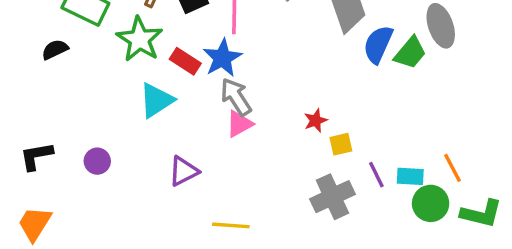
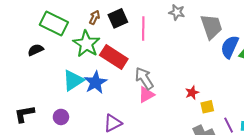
blue star: (222, 58) -> (96, 82), moved
red rectangle: (185, 61) -> (114, 57), size x1.5
cyan triangle: (156, 100) -> (73, 80), moved

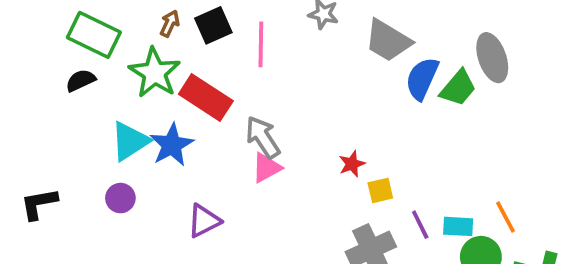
gray trapezoid: (211, 27) -> (388, 41), turned 140
black semicircle: (36, 50) -> (81, 80), moved
purple circle: (61, 117) -> (120, 198), moved

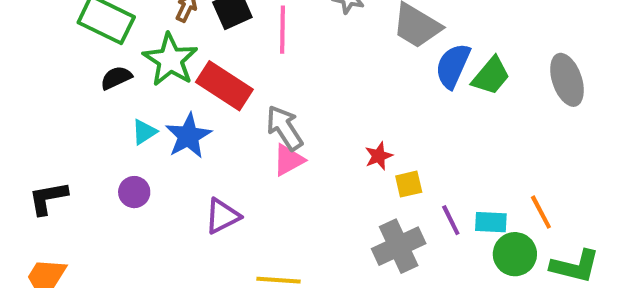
gray ellipse: (492, 58) -> (567, 80), moved
black semicircle: (81, 80) -> (116, 78), moved
cyan triangle: (130, 141) -> (144, 132), size x0.6

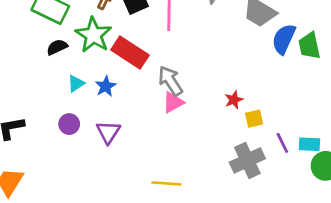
green trapezoid: (491, 76) -> (309, 46), turned 128
blue star: (188, 136) -> (106, 86), size x0.7
purple triangle: (222, 216) -> (108, 132), moved, turned -30

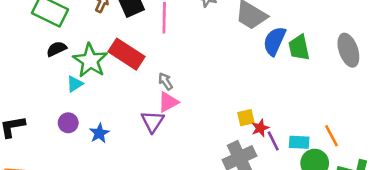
green star: (93, 35) -> (90, 61), moved
gray arrow: (170, 81) -> (165, 81), size x0.6
blue star: (106, 86) -> (99, 133), moved
red star: (234, 100) -> (260, 128), moved
purple triangle: (108, 132) -> (153, 122), moved

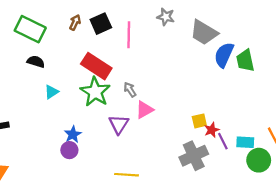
black semicircle: (57, 49) -> (36, 62), turned 42
green star: (90, 61) -> (95, 92), moved
pink triangle: (168, 102) -> (144, 110), moved
purple circle: (68, 123) -> (69, 150), moved

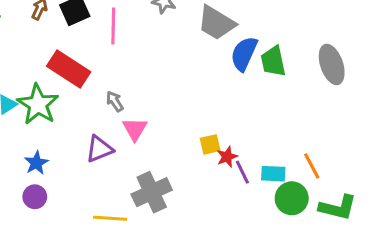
green star: (95, 92) -> (38, 104), moved
pink triangle: (144, 110) -> (135, 129), turned -30
purple triangle: (119, 124) -> (99, 149), turned 35
purple circle: (69, 150) -> (35, 197), moved
gray cross: (194, 156) -> (152, 192), moved

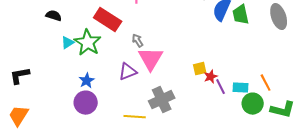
pink triangle: (135, 129) -> (151, 59), size x1.5
purple circle: (35, 197) -> (86, 103), size x1.5

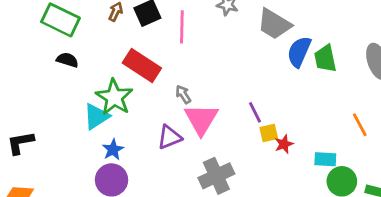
cyan triangle: (68, 43) -> (96, 116), moved, size x1.5
orange line: (266, 83) -> (360, 125), moved
purple line: (221, 87) -> (255, 112), moved

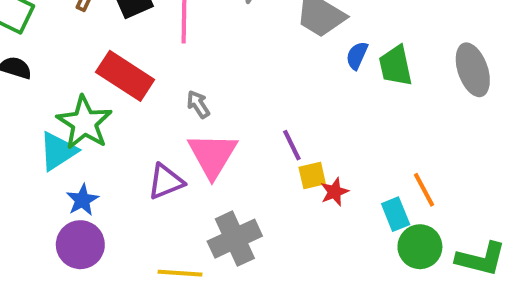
blue semicircle: (299, 52) -> (357, 56), size x0.6
gray arrow: (183, 94) -> (198, 104), moved
orange line: (360, 125) -> (424, 190), moved
cyan rectangle: (325, 159) -> (396, 214), turned 65

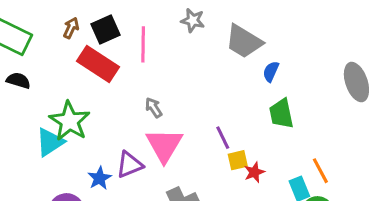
green trapezoid: (396, 66) -> (281, 114), moved
red rectangle: (125, 76) -> (98, 64), moved
blue star: (82, 200) -> (100, 178), moved

